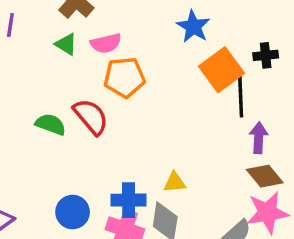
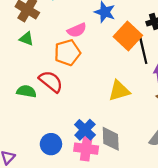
pink semicircle: (106, 43) -> (77, 30), moved
yellow triangle: (175, 182) -> (119, 91), moved, size x1.5
blue cross: (129, 200) -> (85, 130), turned -35

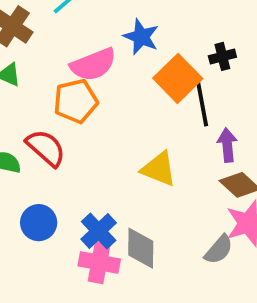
pink semicircle: (77, 30) -> (93, 65), size x1.4
yellow triangle: (119, 91) -> (159, 169), turned 35
blue circle: (51, 144) -> (39, 223), moved

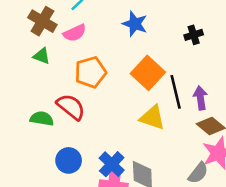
pink semicircle: (93, 65) -> (75, 33), moved, size x0.7
orange square: (178, 78) -> (148, 73), moved
black line: (202, 103) -> (176, 92), moved

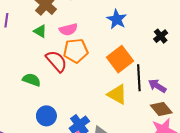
pink semicircle: (75, 33) -> (68, 29), moved
black cross: (194, 35) -> (161, 36), turned -32
purple arrow: (200, 98) -> (157, 86), turned -60
red semicircle: (71, 107) -> (56, 61), moved

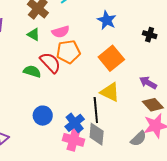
black cross: (161, 36) -> (150, 35), turned -32
black line: (139, 78) -> (96, 110), moved
green semicircle: (32, 80) -> (32, 71), moved

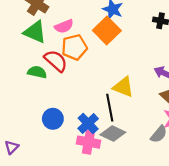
green triangle: (34, 34) -> (35, 32), size x1.6
orange square: (111, 58) -> (107, 31), moved
gray diamond: (97, 134) -> (113, 134), turned -65

